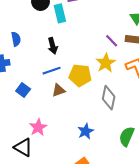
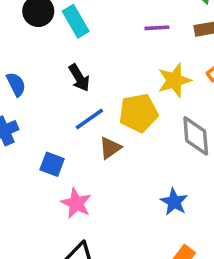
purple line: (112, 41) -> (157, 28), moved, turned -32
yellow star: (106, 63) -> (174, 80), turned 30
pink star: (38, 127) -> (76, 203), moved

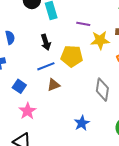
purple line: (157, 28) -> (83, 24), moved
yellow star: (174, 80) -> (100, 40), moved
yellow pentagon: (138, 113) -> (72, 56), moved

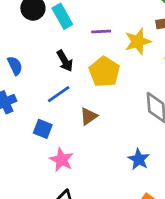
purple line: (83, 24) -> (101, 32), moved
yellow pentagon: (72, 56) -> (104, 72), turned -30
blue line: (46, 66) -> (59, 94), moved

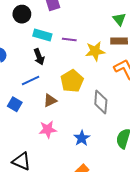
cyan rectangle: (62, 16) -> (42, 35), moved, turned -54
yellow pentagon: (104, 72) -> (72, 81), moved
pink star: (62, 160) -> (48, 129), moved, turned 30

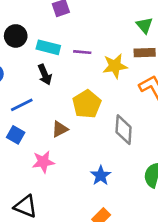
black circle: (22, 14) -> (16, 36), moved
blue line: (31, 81) -> (22, 105), moved
pink star: (48, 129) -> (43, 162), moved

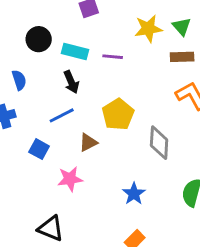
yellow star: (115, 66) -> (148, 29), moved
blue line: (22, 105) -> (62, 115), moved

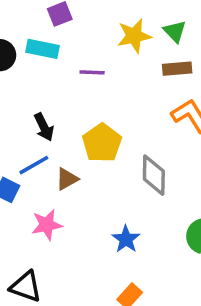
cyan rectangle: (75, 52) -> (42, 49), moved
black arrow: (71, 82) -> (44, 127), moved
blue line: (62, 115) -> (34, 165), moved

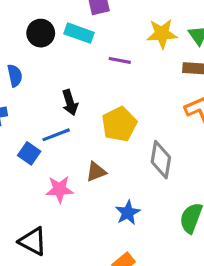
brown triangle: (67, 179) -> (96, 172), moved

